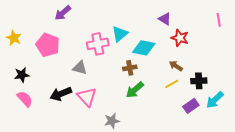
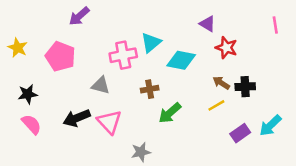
brown cross: (130, 68) -> (150, 89), moved
black cross: (199, 81) -> (245, 87), moved

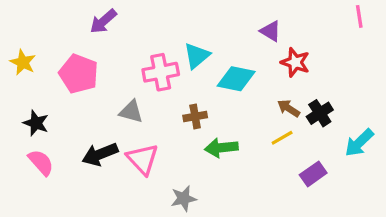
pink line: (275, 25) -> (359, 16), moved
black cross: (245, 87) -> (320, 113), turned -30
black star: (28, 94) -> (36, 123), turned 30
green arrow: (170, 113) -> (221, 148), turned 35
cyan arrow: (270, 126) -> (359, 143), moved

